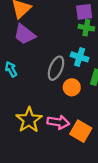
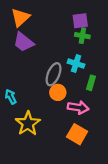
cyan arrow: (11, 69) -> (11, 97), moved
orange circle: (72, 87) -> (58, 92), moved
pink arrow: (58, 122) -> (78, 107), moved

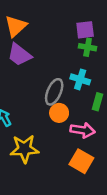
yellow star: (28, 123) -> (24, 149), turned 30

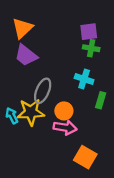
gray ellipse: (54, 92) -> (43, 91), moved
pink arrow: (83, 130) -> (65, 128), moved
yellow star: (24, 149) -> (31, 112), moved

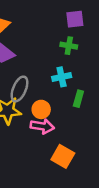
purple square: (89, 32) -> (75, 19), moved
cyan cross: (84, 79) -> (62, 77), turned -30

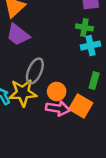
cyan cross: (62, 77) -> (90, 46), moved
orange square: (63, 156) -> (81, 106), moved

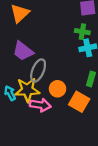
purple trapezoid: (18, 35) -> (23, 51), moved
pink arrow: (58, 108) -> (40, 105), moved

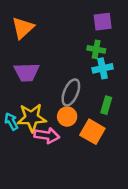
purple trapezoid: (23, 51) -> (27, 72), turned -40
gray ellipse: (38, 70) -> (71, 92), moved

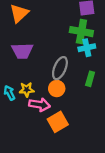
green cross: (96, 49) -> (81, 32), size x1.5
yellow star: (32, 118) -> (27, 90), size x0.6
orange square: (92, 132) -> (58, 122), moved, turned 30

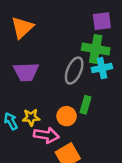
gray ellipse: (60, 68) -> (74, 71), moved
green rectangle: (90, 79) -> (86, 105), moved

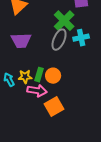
green cross: (96, 49) -> (64, 21), moved, turned 35
green rectangle: (86, 105) -> (39, 75), moved

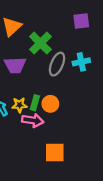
green cross: (64, 21) -> (40, 43), moved
orange square: (54, 107) -> (55, 152), moved, turned 30

